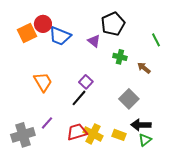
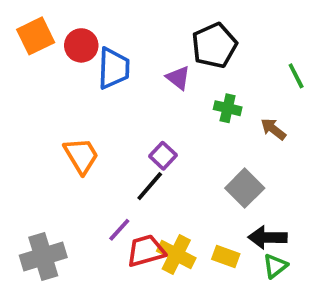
orange square: (27, 33) -> (36, 36), moved
blue trapezoid: (60, 36) -> (114, 68), turned -110
purple line: (47, 123) -> (119, 230), moved

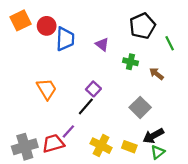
black pentagon: (214, 45) -> (142, 26), moved
black arrow: (268, 237) -> (153, 136), turned -30
red trapezoid: (146, 251) -> (53, 143), moved

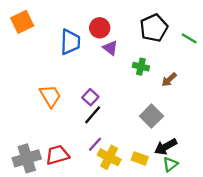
red circle: (47, 26) -> (100, 28), moved
green line: (170, 43) -> (189, 38), moved, turned -32
brown arrow: (157, 74) -> (169, 80), turned -80
purple square: (93, 89) -> (90, 97), moved
purple line: (68, 131) -> (95, 144), moved

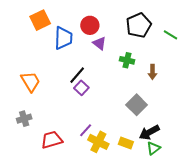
orange square: (22, 22) -> (40, 20), moved
brown arrow: (169, 80) -> (152, 72), turned -48
orange trapezoid: (50, 96) -> (31, 82), moved
black line: (93, 115) -> (77, 75), moved
gray cross: (27, 158) -> (24, 119), moved, size x0.6

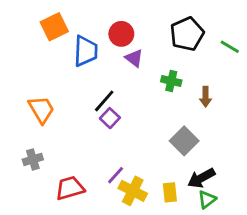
yellow rectangle: (126, 143) -> (170, 192), turned 64

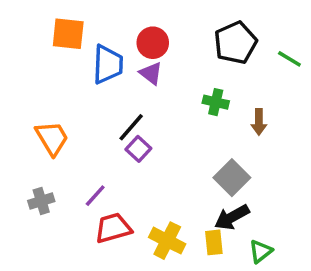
orange square: (54, 27) -> (68, 34), turned 32
purple triangle: (134, 58) -> (151, 73), moved
purple line: (116, 175) -> (95, 196), moved
black arrow: (201, 178) -> (232, 217), moved
red trapezoid: (70, 188) -> (113, 228), moved

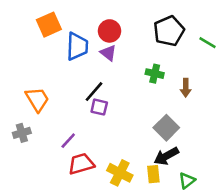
orange square: (68, 34) -> (49, 25), turned -30
purple square: (138, 149) -> (99, 107), turned -30
gray cross: (41, 201) -> (22, 133), moved

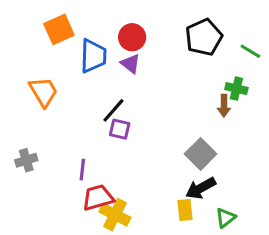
green cross: (155, 74) -> (236, 89), moved
orange trapezoid: (37, 99) -> (43, 92), moved
purple line: (68, 141) -> (82, 170), turned -36
yellow cross: (120, 173) -> (115, 215), moved

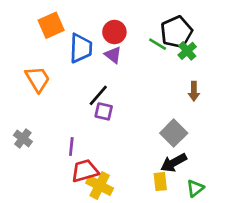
green line: (250, 51) -> (158, 44), moved
green cross: (236, 89) -> (187, 51), moved, turned 36
gray cross: (26, 160) -> (23, 138), turned -36

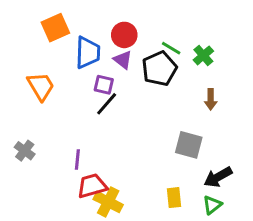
black pentagon: (176, 32) -> (159, 69), moved
purple square: (104, 111) -> (104, 85), moved
gray square: (174, 133) -> (189, 145), turned -30
black arrow: (174, 163) -> (218, 177), moved

